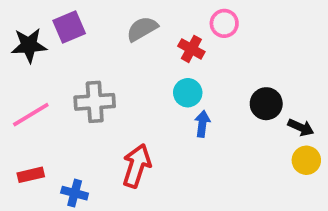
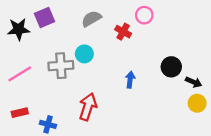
cyan circle: (188, 93) -> (84, 54), moved

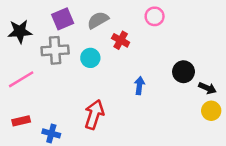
purple square: (44, 17) -> (63, 19), moved
red cross: (123, 32) -> (121, 40), moved
gray cross: (61, 66) -> (55, 50), moved

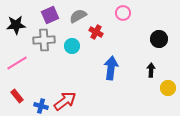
black circle: (184, 72) -> (159, 39), moved
blue arrow: (139, 86) -> (111, 68), size x1.6
black arrow: (207, 88) -> (151, 70), moved, turned -112
red arrow: (94, 115) -> (65, 101), moved, turned 35
red rectangle: (21, 121) -> (17, 96), turned 64

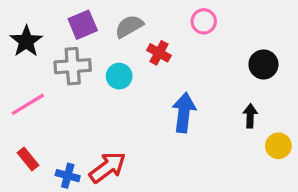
black star: (16, 25) -> (26, 41), turned -30

